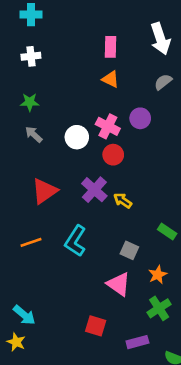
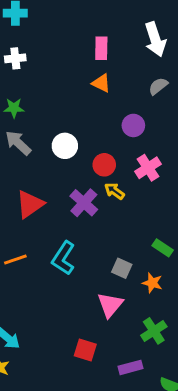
pink cross: (108, 126) -> (148, 168), moved, turned 30
gray arrow: (34, 134) -> (18, 143), size x1.4
yellow arrow: (123, 201) -> (114, 191), moved
orange star: (158, 275) -> (152, 283), moved, turned -30
pink triangle: (119, 284) -> (110, 305), turned 35

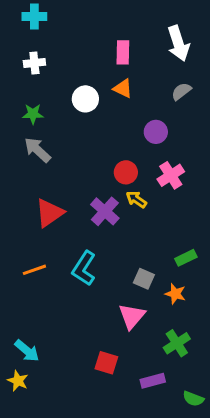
white circle: (65, 146) -> (85, 99), moved
green rectangle: (163, 248) -> (186, 258), turned -60

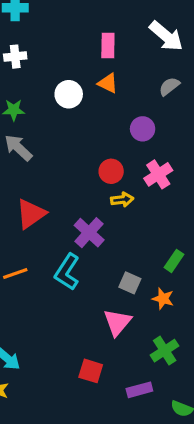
white arrow: (178, 43) -> (166, 36), turned -32
yellow arrow: (136, 199) -> (122, 200), turned 138
purple cross: (105, 211) -> (89, 233), moved
green rectangle: (186, 258) -> (174, 261), turned -30

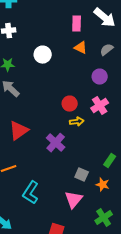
pink rectangle: (108, 45) -> (77, 24), moved
orange triangle: (108, 83) -> (81, 48), moved
purple circle: (143, 129) -> (100, 77), moved
cyan L-shape: (67, 272) -> (31, 193), moved

